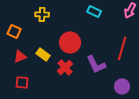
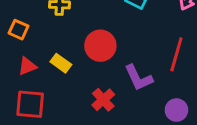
red cross: (65, 67) -> (103, 100), moved
red square: (22, 82) -> (30, 104), size x1.5

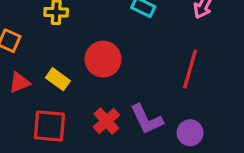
purple L-shape: (138, 78) -> (147, 119), moved
red square: (30, 104) -> (49, 126), moved

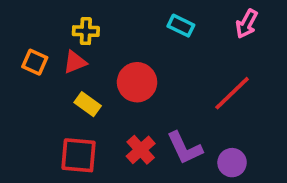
red line: (190, 69) -> (232, 93), turned 30
red triangle: (19, 83) -> (75, 62), moved

